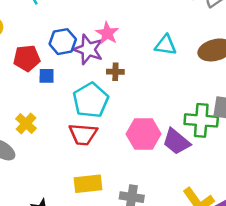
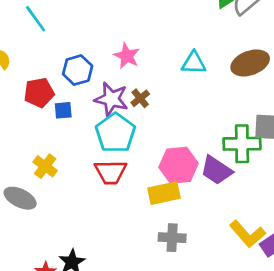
purple star: (88, 49) -> (111, 99), moved
brown cross: (115, 72) -> (140, 98), turned -35
yellow rectangle: (88, 184) -> (164, 193), moved

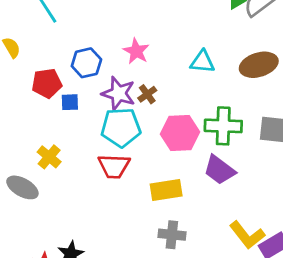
cyan pentagon: (115, 133) -> (121, 127), turned 30
green cross: (242, 144) -> (223, 126), moved
pink hexagon: (179, 165) -> (180, 133), moved

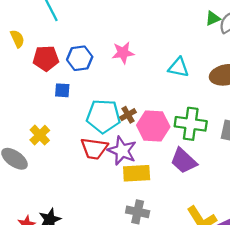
pink star: (136, 51) -> (123, 53), turned 30
red pentagon: (47, 83) -> (46, 58), moved
purple star: (119, 93) -> (122, 151), moved
brown cross: (147, 94) -> (128, 115), moved

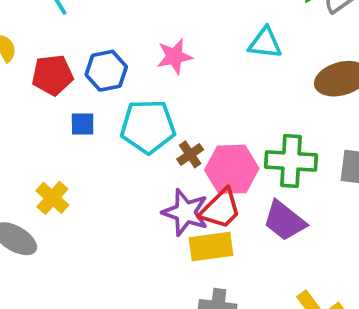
cyan triangle: (179, 67) -> (265, 43), moved
cyan pentagon: (103, 116) -> (148, 127), moved
red trapezoid: (94, 149) -> (221, 209), moved, turned -48

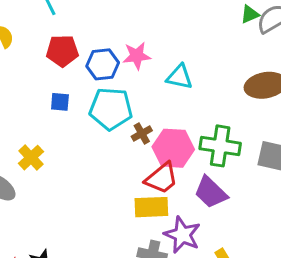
cyan triangle: (265, 43) -> (180, 77), moved
blue hexagon: (106, 71) -> (103, 64), moved
red pentagon: (52, 75) -> (62, 51), moved
purple star: (185, 212) -> (182, 235), moved

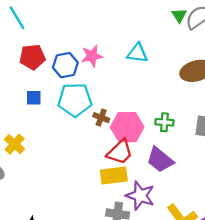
green triangle: (250, 14) -> (179, 15), turned -35
cyan triangle: (180, 77) -> (137, 53), moved
brown cross: (142, 134) -> (101, 118), turned -35
green cross: (220, 146) -> (164, 122), size x0.6

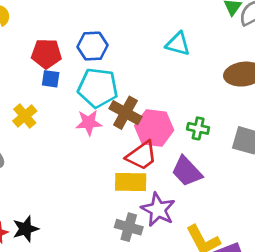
pink star: (92, 56) -> (89, 123), moved
red pentagon: (32, 57) -> (46, 54), moved
brown cross: (101, 118) -> (125, 113), size x1.6
yellow cross: (15, 144) -> (25, 116), moved

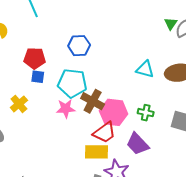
cyan triangle: (178, 44) -> (145, 69), moved
blue hexagon: (92, 46) -> (79, 46), moved

